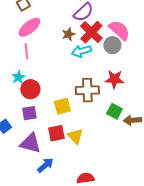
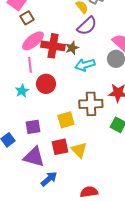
red cross: (91, 32) -> (53, 46), moved, turned -35
red circle: (30, 89) -> (46, 84), moved

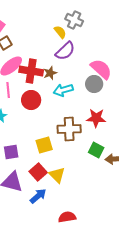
red circle: (46, 84) -> (31, 100), moved
red square: (60, 147) -> (38, 172), turned -30
blue arrow: (49, 179) -> (38, 196), moved

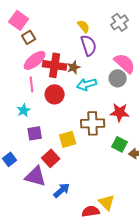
gray cross: (74, 20) -> (120, 22), moved, turned 30
purple semicircle: (65, 51) -> (89, 45), turned -65
purple square: (11, 152) -> (35, 133), moved
red square: (38, 172) -> (51, 158), moved
yellow triangle: (57, 175) -> (107, 202), moved

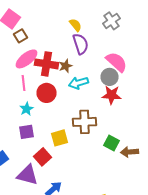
cyan star: (24, 110) -> (26, 109), moved
red star: (120, 112) -> (112, 95), moved

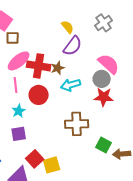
brown square: (20, 36) -> (13, 38), turned 32
purple semicircle: (80, 44) -> (73, 46), turned 55
yellow square: (60, 138) -> (52, 165), moved

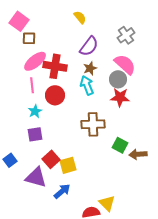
gray cross: (104, 23) -> (126, 35), moved
yellow semicircle: (68, 27) -> (80, 17), moved
brown star: (58, 68) -> (90, 68), moved
cyan arrow: (71, 85) -> (87, 85), turned 84

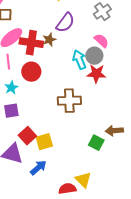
pink semicircle: (125, 64) -> (101, 41), size x0.7
brown star: (90, 68) -> (49, 40), moved
cyan arrow: (87, 85) -> (79, 60), moved
green square: (120, 145) -> (96, 143), moved

